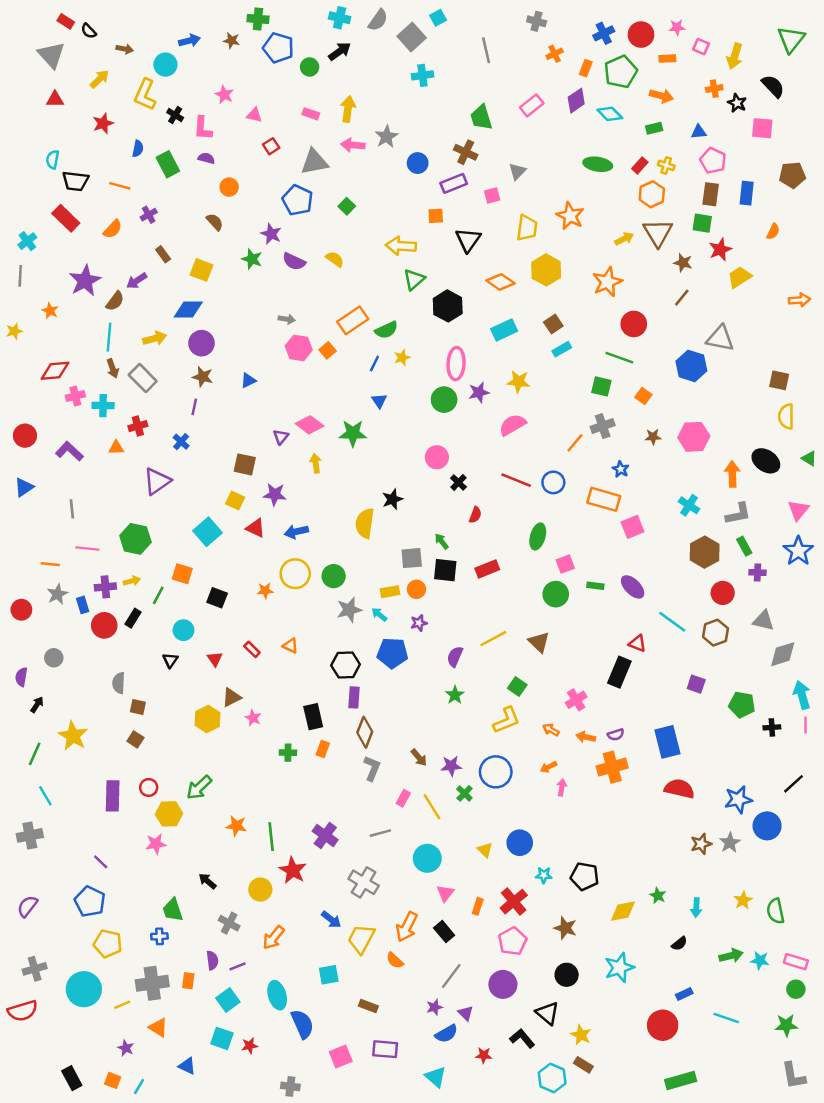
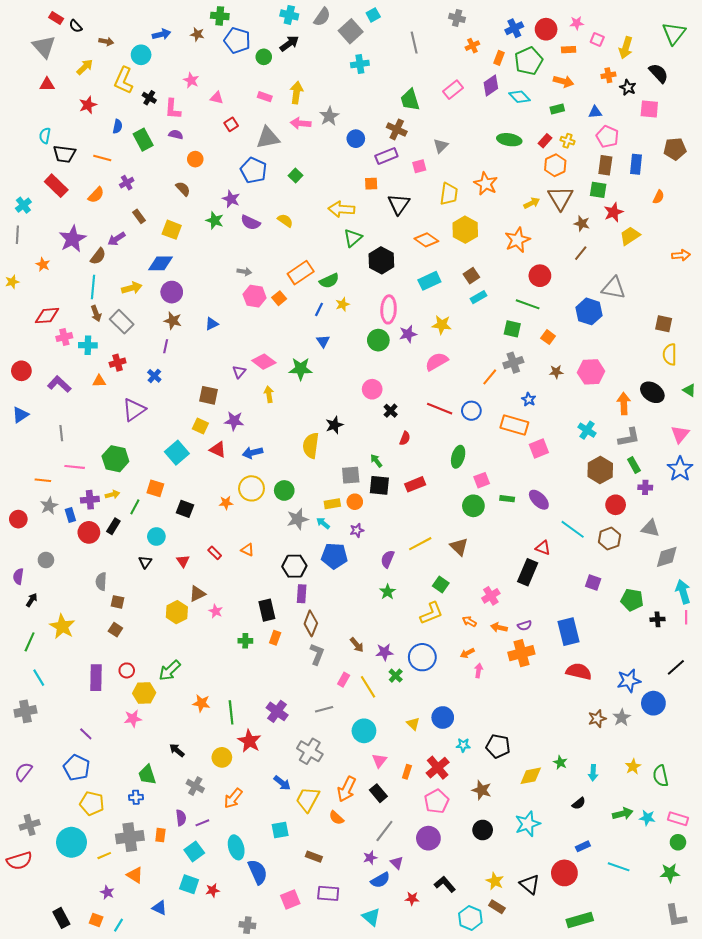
black triangle: (547, 1013) -> (530, 884), moved

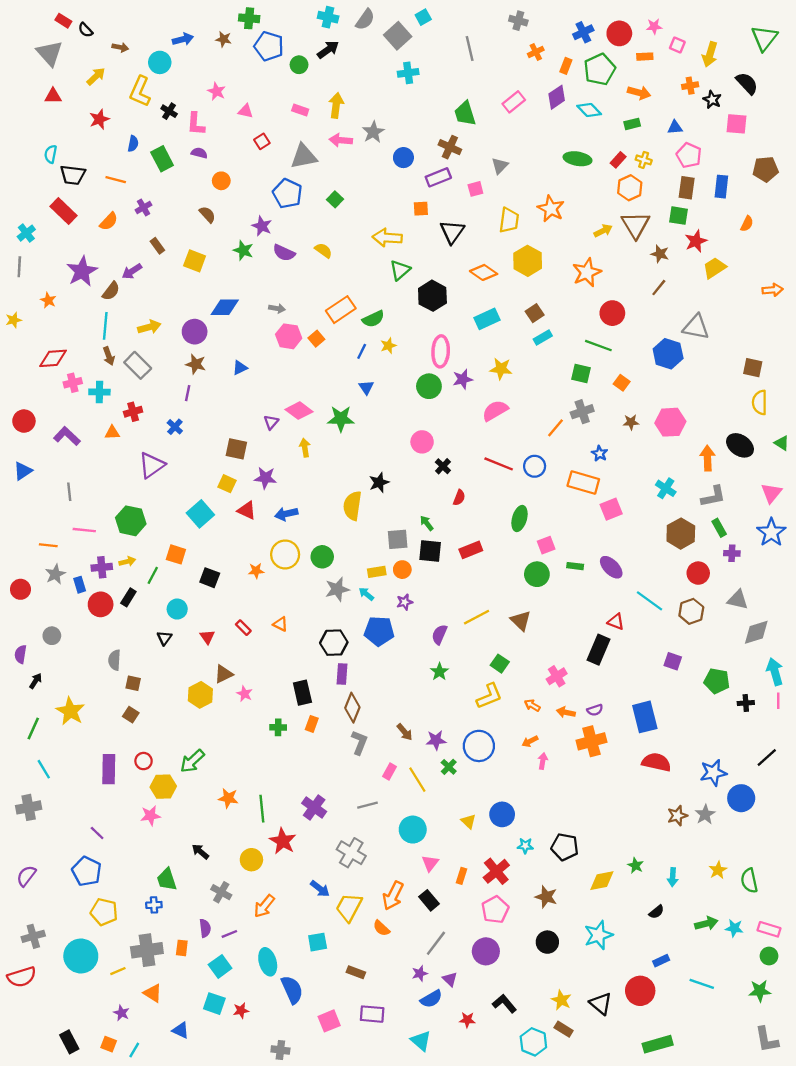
blue diamond: (160, 263) -> (225, 307), moved

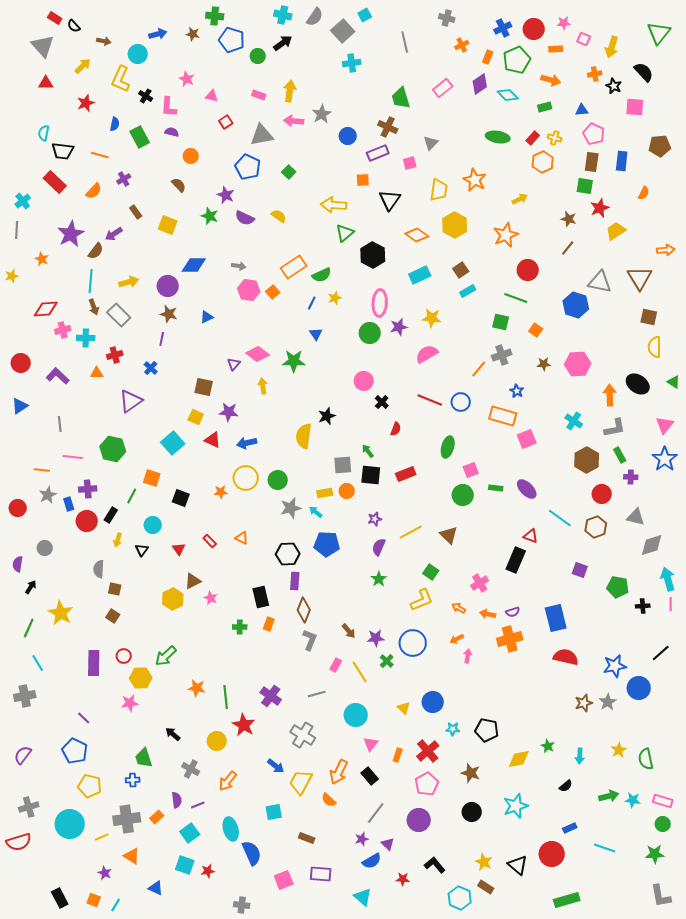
brown triangle: (636, 225) -> (640, 278), moved
yellow arrow: (127, 561) -> (118, 540), moved, turned 120
purple star: (405, 602) -> (375, 519), moved
orange rectangle: (182, 948) -> (157, 817), turned 40

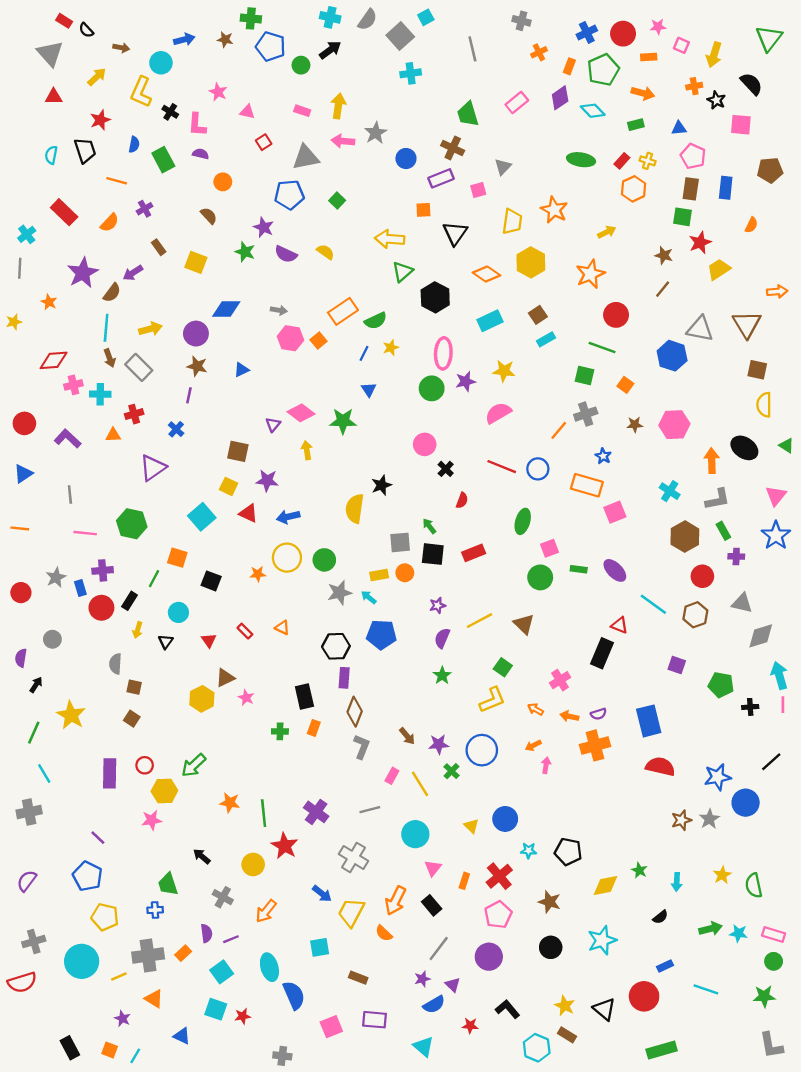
black trapezoid: (63, 151) -> (85, 150), moved, turned -115
blue pentagon: (248, 167) -> (289, 195), turned -30
orange line: (42, 470) -> (20, 528), moved

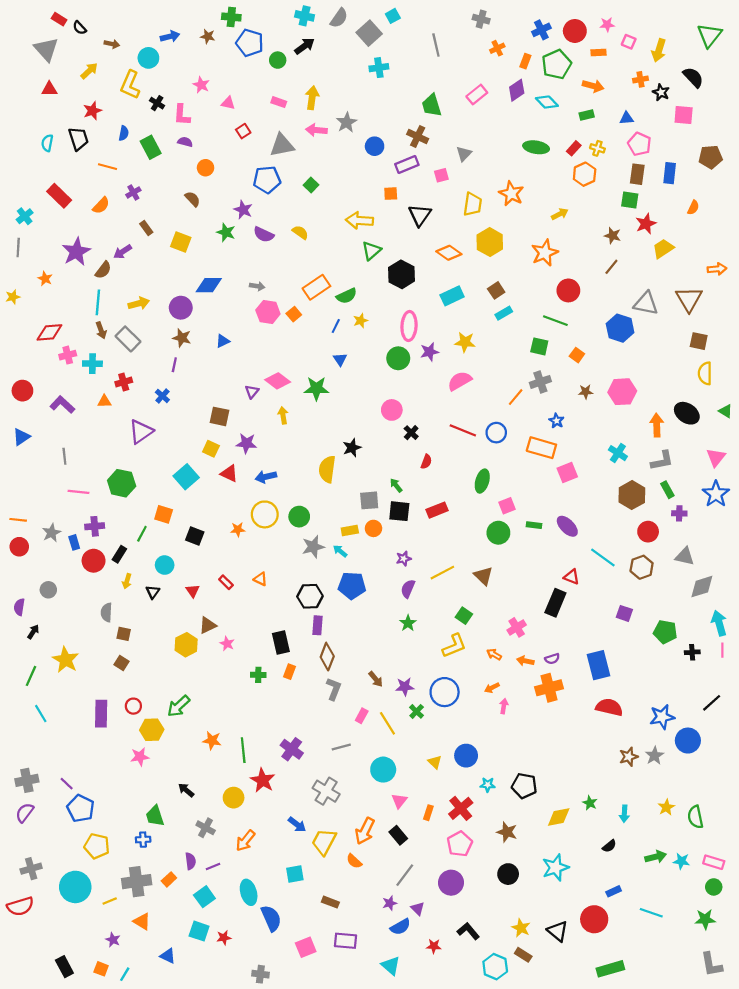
orange line: (20, 528) -> (18, 520), moved
gray cross: (29, 812) -> (27, 780), moved
purple line: (98, 838) -> (67, 784), moved

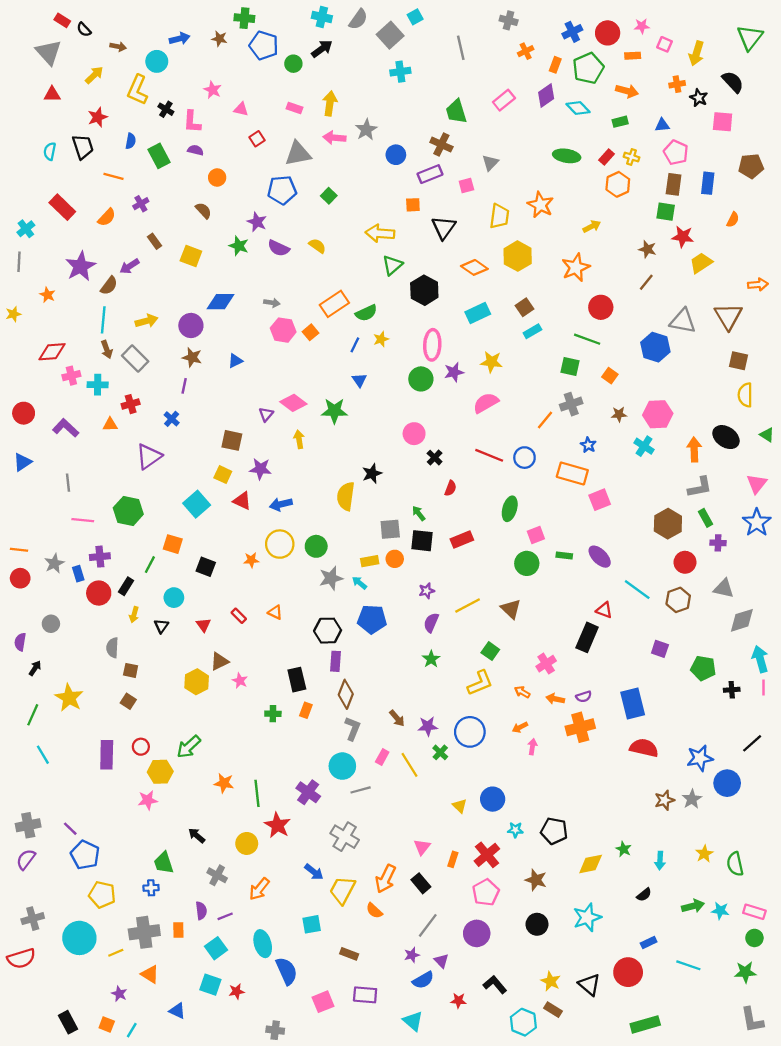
red star: (646, 224) -> (683, 237), turned 30
cyan cross: (618, 453) -> (644, 446), moved
cyan circle: (383, 770) -> (342, 766), moved
orange rectangle: (169, 879) -> (178, 930), turned -48

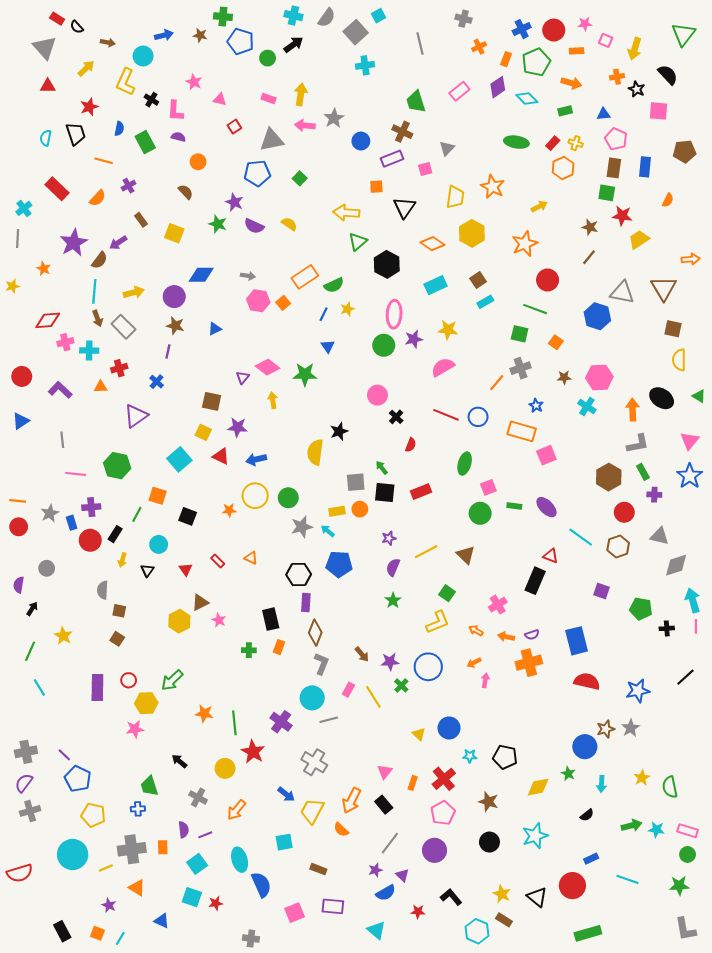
yellow star: (69, 698) -> (63, 636), size x0.7
blue circle: (727, 783) -> (585, 747), moved
gray cross: (33, 919) -> (30, 811), moved

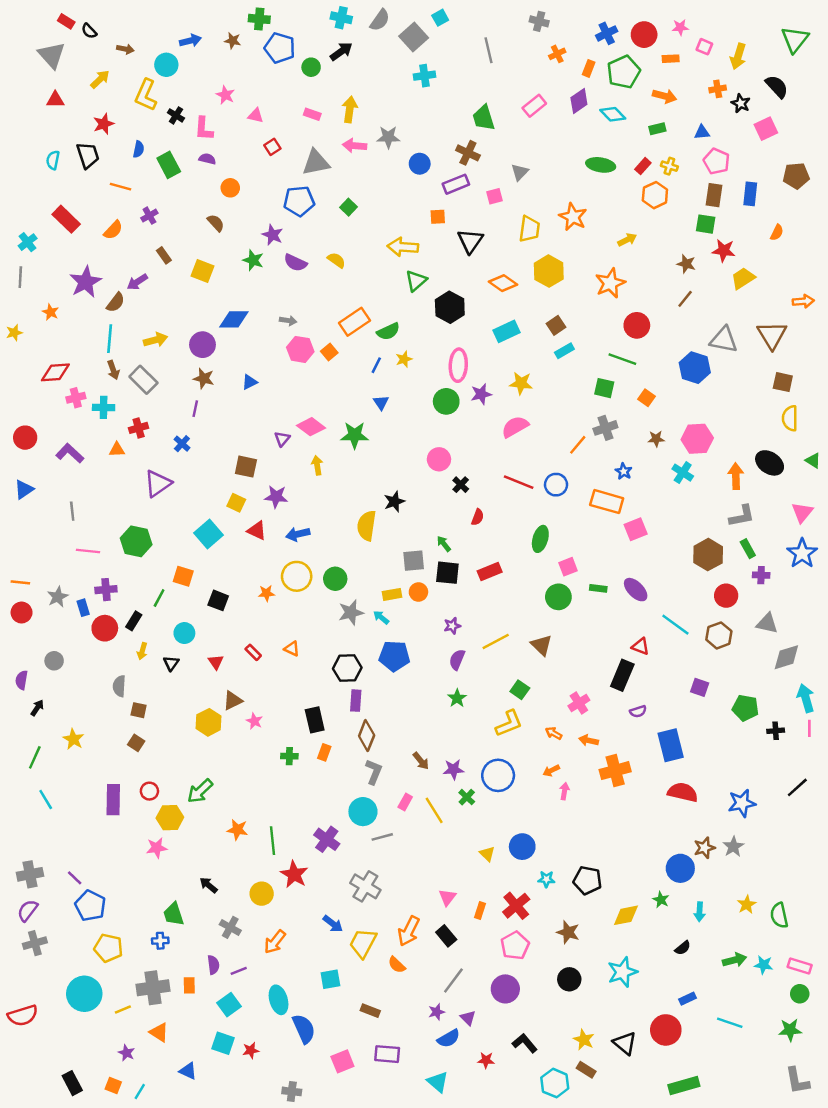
pink square: (658, 111) -> (766, 129), turned -30
gray star: (334, 118) -> (388, 137), turned 30
purple semicircle: (532, 635) -> (638, 711), moved

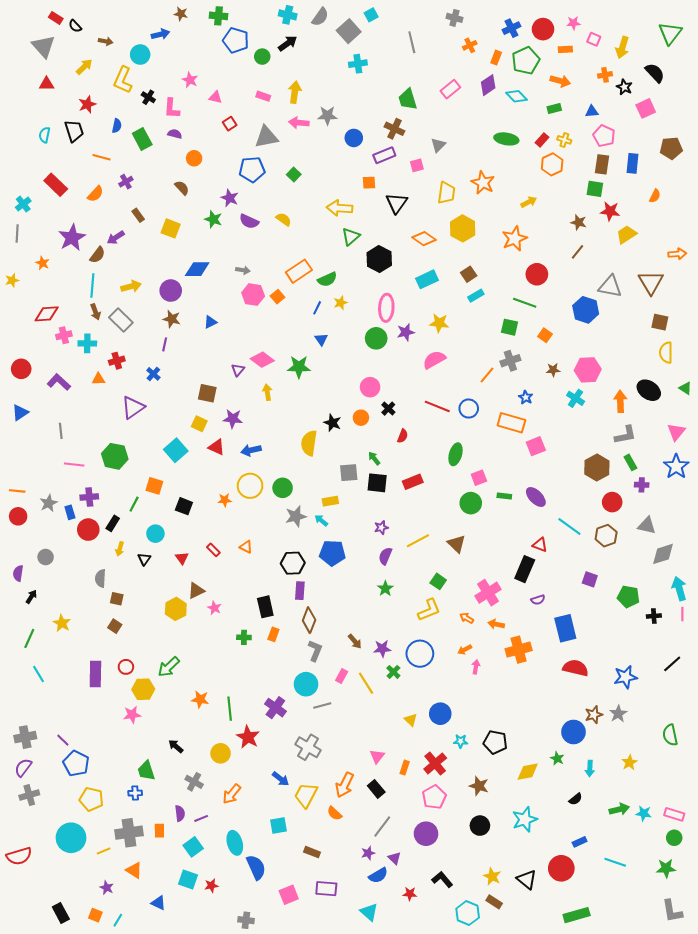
brown star: (233, 41) -> (181, 14), moved
black star: (394, 502) -> (332, 423), turned -30
orange circle: (418, 592) -> (361, 418), moved
pink cross: (579, 703) -> (488, 593), size x1.4
green semicircle: (779, 915) -> (670, 735), moved

